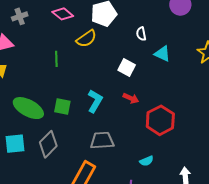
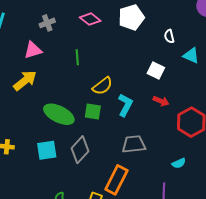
yellow semicircle: (86, 39) -> (102, 86), moved
green line: (56, 59) -> (77, 57), moved

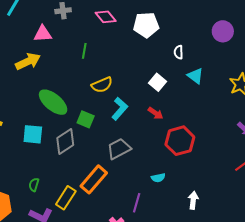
green square: (93, 112) -> (86, 119), moved
gray trapezoid: (134, 144) -> (119, 149), turned -35

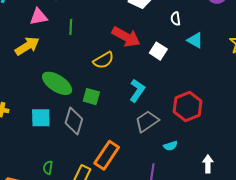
green line: (84, 51) -> (71, 27), moved
cyan L-shape: (120, 109) -> (137, 91), moved
red arrow: (155, 113) -> (126, 37), moved, size x1.8
gray diamond: (65, 142) -> (74, 121), turned -32
gray trapezoid: (119, 149) -> (147, 121), moved

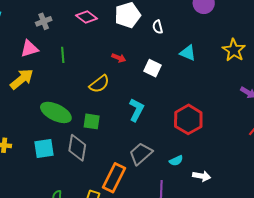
white semicircle: (176, 19) -> (158, 27), moved
red arrow: (126, 37) -> (119, 58), size x0.5
gray trapezoid: (147, 121) -> (141, 154), moved
white arrow: (208, 164) -> (202, 176), moved, turned 108

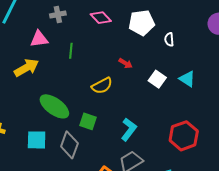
cyan triangle: (188, 53) -> (187, 79), moved
cyan L-shape: (136, 110) -> (129, 129), moved

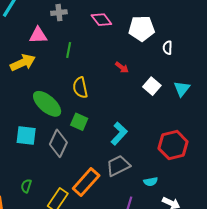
cyan triangle: (187, 79) -> (182, 89), turned 30
yellow semicircle: (102, 86) -> (80, 88), moved, turned 100

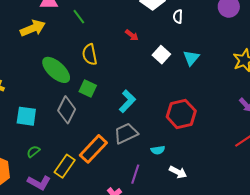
green line: (69, 50) -> (79, 17), turned -49
cyan square: (26, 136) -> (26, 116), moved
green semicircle: (26, 186) -> (33, 152), turned 32

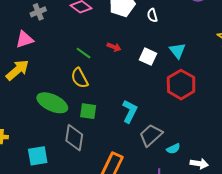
green line: (79, 17) -> (84, 53), moved
red hexagon: (181, 114) -> (181, 85), moved
gray trapezoid: (126, 133) -> (151, 135), moved

